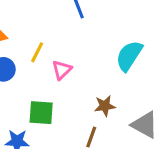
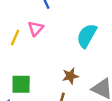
pink triangle: (62, 70) -> (36, 28), moved

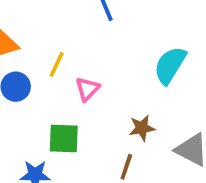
pink triangle: (36, 28) -> (87, 89), moved

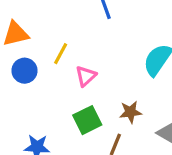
green square: (64, 139) -> (87, 120), moved, turned -32

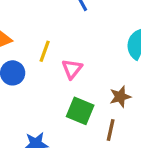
green square: (87, 120) -> (80, 111), turned -32

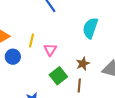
green square: (80, 111) -> (58, 76), turned 36

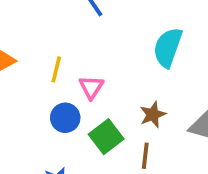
blue circle: (13, 57) -> (65, 118), moved

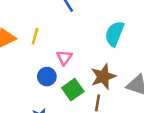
yellow line: (56, 69) -> (35, 36), moved
brown star: (153, 115) -> (103, 77), size x1.5

